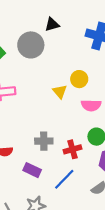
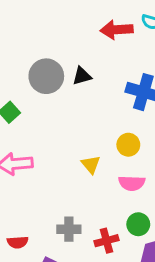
gray circle: (31, 45) -> (46, 76), moved
yellow circle: (79, 79) -> (128, 145), moved

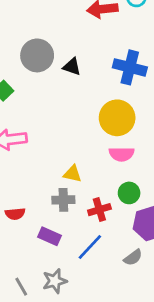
black triangle: (82, 76) -> (72, 67), moved, turned 36
yellow circle: (128, 145) -> (117, 118), size x1.6
yellow triangle: (91, 164) -> (72, 174), moved, turned -36

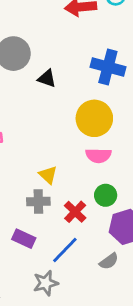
black triangle: (72, 67) -> (47, 79), moved
yellow triangle: (72, 174) -> (48, 175), turned 30
red cross: (99, 210) -> (75, 212), turned -30
gray star: (55, 281) -> (46, 283), moved

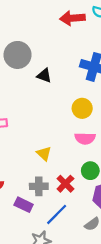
yellow circle: (94, 118) -> (82, 108), size x0.7
gray cross: (38, 202) -> (39, 186), moved

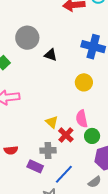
pink semicircle: (85, 138) -> (82, 119), moved, turned 78
red cross: (65, 184) -> (66, 135), moved

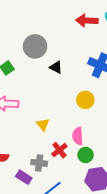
yellow triangle: (52, 122) -> (43, 124), moved

